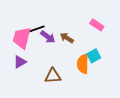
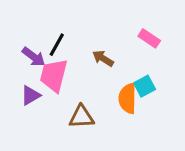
black line: (37, 29) -> (57, 45), turned -42
purple arrow: (48, 37) -> (34, 57), moved
pink trapezoid: (22, 38) -> (54, 75), moved

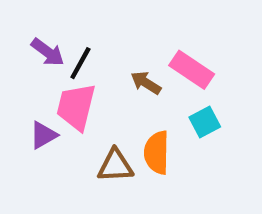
pink rectangle: (149, 38) -> (192, 70), moved, size x1.4
purple arrow: (34, 57) -> (48, 52), moved
orange semicircle: (128, 98) -> (157, 153), moved

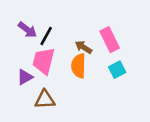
pink rectangle: (192, 70) -> (110, 40), turned 30
orange semicircle: (157, 153) -> (78, 66), moved
brown triangle: (115, 166) -> (45, 100), moved

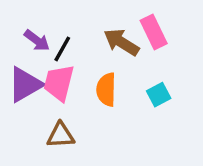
pink rectangle: (110, 40) -> (154, 32), moved
brown arrow: (83, 47) -> (121, 42), moved, size x1.5
purple triangle: (25, 77) -> (25, 85), moved, size x1.6

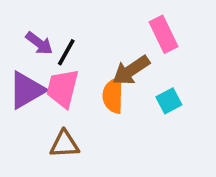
brown arrow: (121, 42) -> (131, 70), moved, turned -66

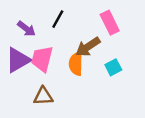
black line: (66, 52) -> (58, 19), moved

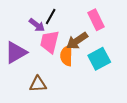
purple arrow: (26, 29) -> (37, 25), moved
pink trapezoid: (42, 59) -> (50, 42), moved
cyan square: (113, 67) -> (99, 59), size x1.5

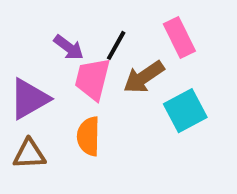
black line: (51, 17) -> (116, 45), moved
orange semicircle: (66, 56) -> (88, 136), moved
brown triangle: (38, 84) -> (29, 154), moved

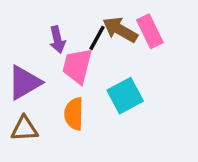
purple arrow: (69, 47) -> (57, 40), turned 40
brown arrow: (144, 77) -> (120, 30), moved, turned 64
cyan square: (185, 111) -> (125, 96), moved

